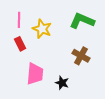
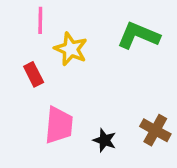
pink line: (19, 20) -> (40, 20), moved
brown cross: (81, 56) -> (155, 130), moved

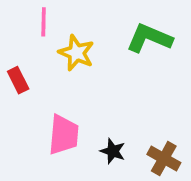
red rectangle: (34, 74) -> (18, 80), moved
brown cross: (155, 130) -> (164, 158), moved

